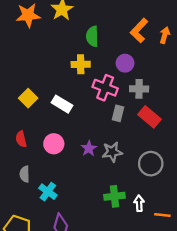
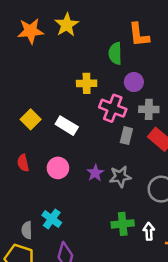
orange L-shape: (139, 30) -> (139, 35), moved, turned -50
green semicircle: (92, 36) -> (115, 53), moved
gray semicircle: (25, 174) -> (27, 230), moved

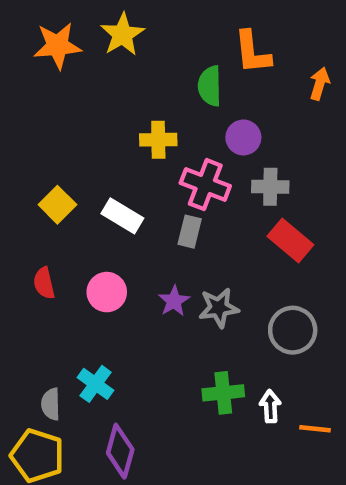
gray rectangle: (126, 136) -> (190, 232), moved

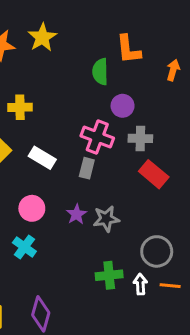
yellow cross: (158, 140) -> (20, 107), moved
gray circle: (293, 330) -> (157, 251), moved
cyan cross: (96, 384) -> (24, 247), moved
orange line: (315, 429) -> (170, 286), moved

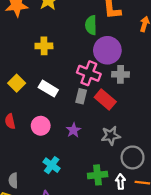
purple circle: (123, 106) -> (107, 50), size x1.6
yellow cross: (20, 107) -> (44, 46), moved
red rectangle: (154, 174) -> (105, 100), moved
gray star: (106, 219) -> (111, 136), moved
cyan cross: (24, 247) -> (52, 165), moved

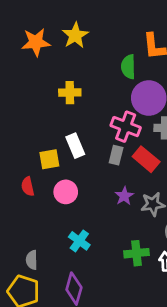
yellow square: (17, 83) -> (49, 159), moved, turned 35
white rectangle: (48, 89) -> (75, 146), turned 36
purple star: (73, 130) -> (124, 196), moved

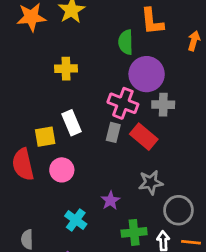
red semicircle: (28, 186) -> (23, 164), size x1.6
purple star: (124, 196) -> (110, 201), moved

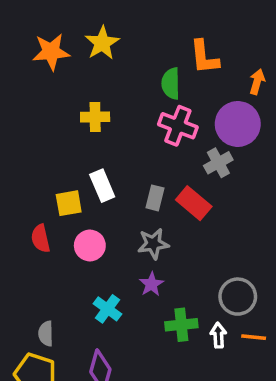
purple circle: (147, 74) -> (238, 124), moved
pink cross: (123, 103) -> (178, 126), moved
gray cross: (163, 105) -> (218, 163), turned -30
red semicircle: (23, 164) -> (41, 238), size x0.7
gray star: (151, 182) -> (153, 244), moved

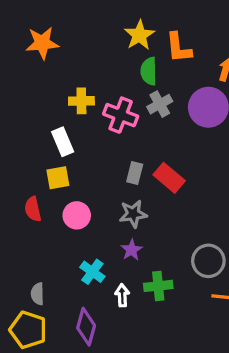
yellow star: (102, 43) -> (139, 35), moved
pink cross: (178, 126) -> (121, 115), moved
gray cross: (218, 163) -> (160, 104), moved
white rectangle: (102, 186) -> (63, 142), moved
white arrow: (218, 335) -> (122, 295), moved

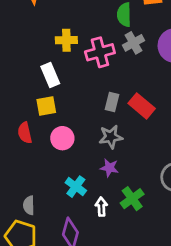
pink cross: (121, 115) -> (100, 52), turned -36
purple star: (132, 250) -> (109, 168), turned -30
green cross: (158, 286) -> (132, 199), turned -30

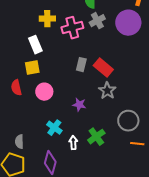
gray star: (111, 137) -> (107, 91), moved, turned -30
purple star: (109, 168) -> (79, 105), moved

